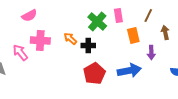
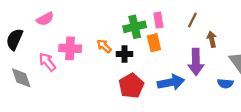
pink semicircle: (29, 16) -> (45, 19), moved
green cross: (97, 22) -> (135, 27), turned 36
orange rectangle: (133, 36) -> (154, 43), moved
purple arrow: (151, 53) -> (196, 62), size x1.6

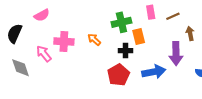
pink rectangle: (158, 20) -> (151, 12), moved
brown line: (192, 20) -> (173, 16), turned 40
black cross: (124, 54) -> (125, 51), moved

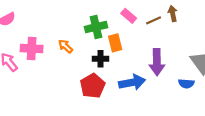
pink rectangle: (151, 12) -> (129, 16), turned -40
brown arrow: (190, 33) -> (173, 14), moved

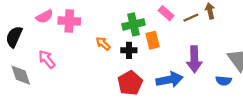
pink cross: (32, 49) -> (69, 21), moved
black cross: (100, 59) -> (129, 50), moved

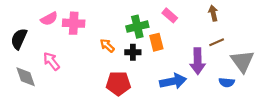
brown line: (191, 18) -> (217, 42), moved
red pentagon: (130, 83) -> (118, 84), moved, turned 30

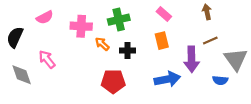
pink cross: (74, 23) -> (81, 26), moved
green cross: (137, 27) -> (119, 20), moved
orange rectangle: (156, 42) -> (162, 41), moved

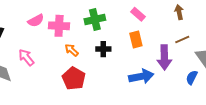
pink semicircle: (45, 17) -> (36, 21), moved
orange arrow: (102, 44) -> (72, 50), moved
blue semicircle: (220, 80) -> (192, 77), turned 112
red pentagon: (113, 81) -> (74, 79), moved, turned 30

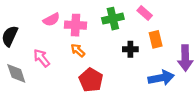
pink rectangle: (138, 14) -> (145, 13), moved
black cross: (103, 49) -> (130, 49), moved
orange arrow: (72, 50) -> (78, 50), moved

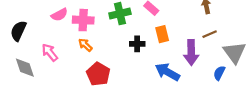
blue arrow: (161, 78) -> (167, 72), turned -140

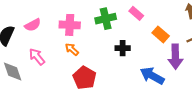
pink semicircle: (59, 15) -> (33, 25), moved
orange rectangle: (162, 34) -> (161, 34), moved, turned -35

